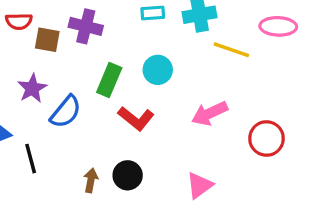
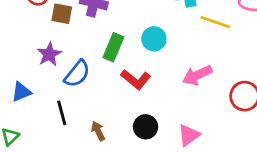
black line: (31, 159) -> (62, 113), moved
black circle: (128, 175) -> (146, 127), moved
brown arrow: (91, 180) -> (98, 131), turned -36

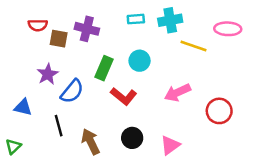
blue triangle: (21, 92) -> (23, 107), turned 36
brown arrow: (98, 131) -> (90, 142), size x1.5

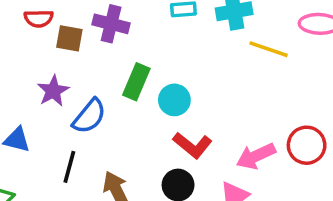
cyan circle: (140, 61) -> (174, 100), moved
pink arrow: (178, 93) -> (256, 156), moved
red L-shape: (124, 96) -> (193, 145), moved
black line: (59, 126) -> (69, 167), turned 30

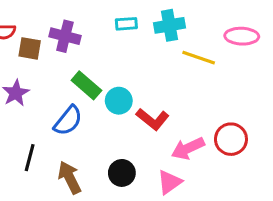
green rectangle: (136, 82) -> (86, 85), turned -72
blue semicircle: (89, 116) -> (68, 121), moved
red L-shape: (193, 145) -> (153, 119), moved

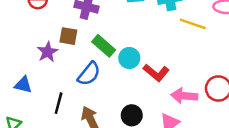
brown square: (30, 48) -> (68, 36), moved
pink arrow: (188, 148) -> (184, 96), turned 30

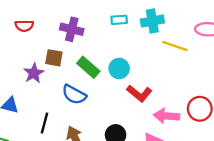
cyan circle: (129, 58) -> (119, 68), moved
blue semicircle: (89, 74) -> (74, 95), turned 80

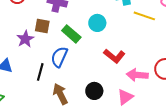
cyan circle: (119, 68) -> (97, 23), moved
blue semicircle: (74, 95) -> (59, 57), turned 85
black line: (44, 123) -> (40, 72), moved

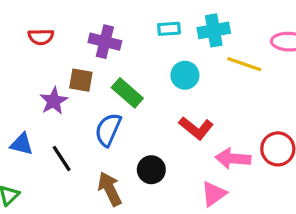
cyan circle: (97, 23) -> (185, 75), moved
black line: (40, 72) -> (62, 159), moved, turned -48
black circle: (94, 91) -> (151, 170), moved

